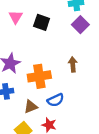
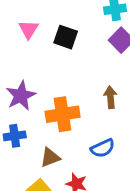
blue semicircle: (56, 100) -> (103, 148), moved

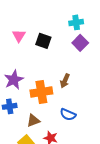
brown arrow: (110, 97) -> (65, 81), moved, turned -152
blue semicircle: (103, 148) -> (68, 114), turned 49

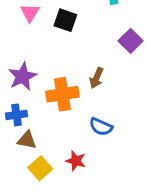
purple square: (80, 43) -> (131, 41), moved
brown triangle: (33, 121) -> (27, 140), moved, turned 32

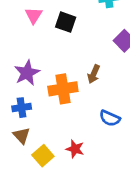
blue semicircle: (101, 127) -> (110, 118), moved
brown triangle: (27, 140) -> (22, 136), moved, turned 36

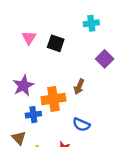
blue cross: (22, 108) -> (33, 115), moved
blue semicircle: (110, 118) -> (81, 125), moved

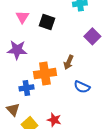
purple star: (23, 86) -> (17, 50), moved, turned 30
blue semicircle: (81, 125) -> (82, 87), moved

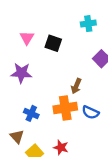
orange cross: (45, 74) -> (65, 108), moved
blue cross: (26, 88) -> (31, 113), turned 32

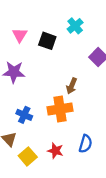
cyan cross: (88, 24) -> (75, 26), moved, turned -32
blue semicircle: (90, 112) -> (86, 144), moved, turned -98

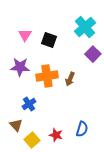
cyan cross: (75, 26) -> (85, 27), moved, size x1.5
orange cross: (60, 109) -> (47, 76), moved
blue cross: (24, 115) -> (29, 104), turned 32

